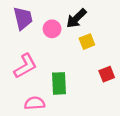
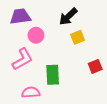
purple trapezoid: (23, 18) -> (20, 17), turned -85
pink circle: (52, 29) -> (36, 35), moved

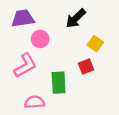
yellow square: (78, 37) -> (95, 44), moved, turned -32
red square: (95, 66) -> (86, 67), moved

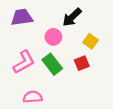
pink circle: (40, 39) -> (53, 37), moved
green rectangle: (59, 83) -> (52, 64), moved, turned -35

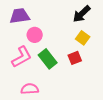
black arrow: (72, 17) -> (82, 14), moved
pink circle: (53, 37) -> (35, 35), moved

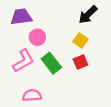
yellow square: (83, 38) -> (80, 40), moved

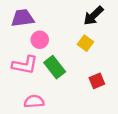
pink L-shape: (23, 61) -> (25, 65), turned 40
red square: (80, 62) -> (97, 81), moved

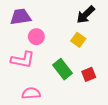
green rectangle: (55, 67) -> (63, 69), moved

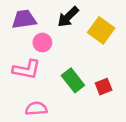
black arrow: (86, 15) -> (68, 17), moved
yellow square: (78, 40) -> (101, 30), moved, size x1.5

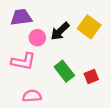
black arrow: (68, 17) -> (60, 31), moved

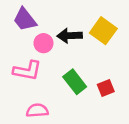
purple trapezoid: (21, 17) -> (25, 19), turned -120
black arrow: (60, 31) -> (70, 36), turned 42

